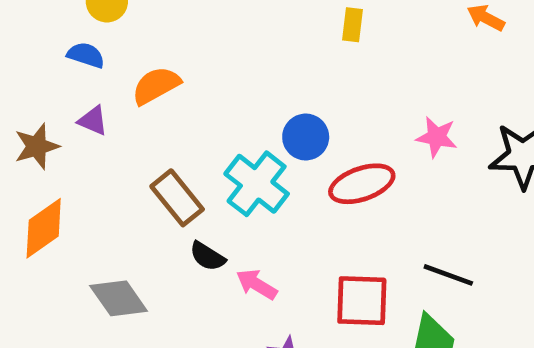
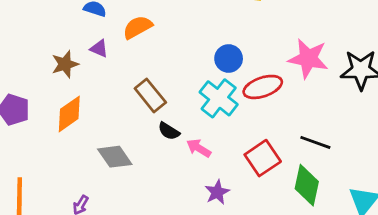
pink star: (437, 137) -> (308, 59), size x1.6
cyan cross: (257, 184) -> (219, 98), moved
red square: (362, 301) -> (263, 158), turned -36

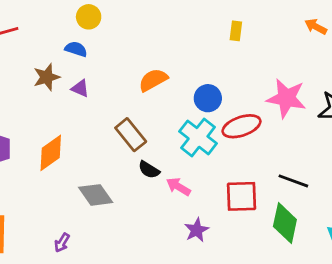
orange semicircle: (138, 27) -> (153, 80), moved
brown star: (65, 64) -> (47, 77), moved
red square: (263, 158) -> (241, 196), turned 32

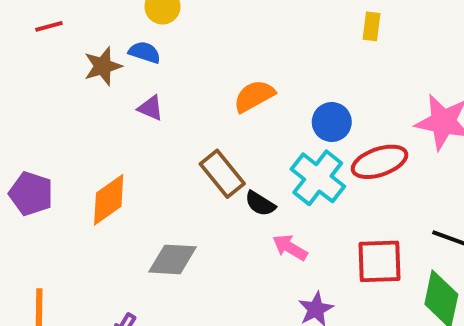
brown star: (47, 77) -> (103, 66), moved
black semicircle: (149, 170) -> (260, 204), moved
gray diamond: (96, 195) -> (172, 259), turned -52

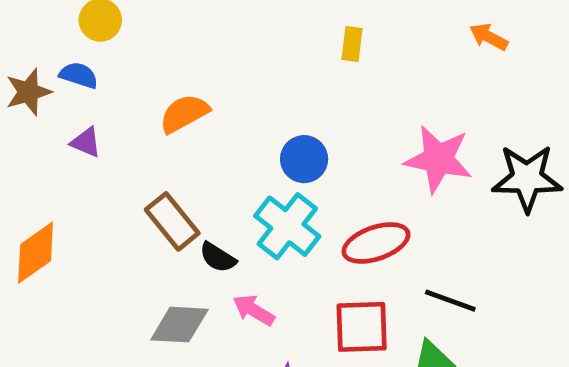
orange semicircle: (254, 96) -> (184, 114), moved
red ellipse: (380, 162) -> (376, 243), moved
gray diamond: (172, 259) -> (179, 325), moved

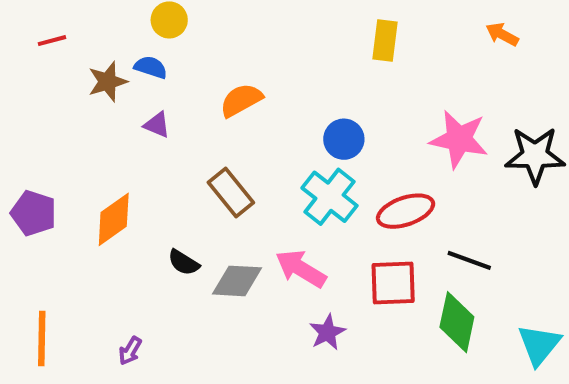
yellow rectangle: (352, 44) -> (385, 41), size x1.4
black semicircle: (218, 257) -> (184, 262), moved
pink arrow: (254, 310) -> (301, 269), size x1.4

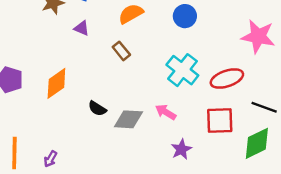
blue circle: (344, 139) -> (185, 16), moved
brown rectangle: (231, 193) -> (121, 51), moved, size x0.7
pink arrow: (301, 269) -> (166, 112), size x0.7
green diamond: (457, 322) -> (257, 143), turned 52
purple arrow: (130, 351) -> (50, 159), moved

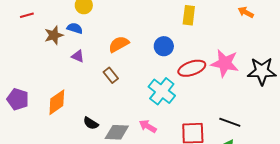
red ellipse: (227, 79) -> (192, 68), moved

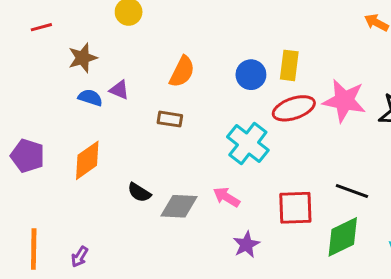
yellow rectangle: (189, 15) -> (289, 65), moved
blue semicircle: (75, 28) -> (90, 98), moved
orange semicircle: (119, 44) -> (182, 72), turned 145
brown rectangle: (111, 75) -> (170, 119), turned -42

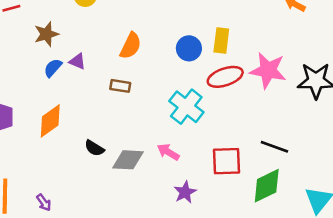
blue semicircle: (90, 98) -> (53, 68), turned -66
purple arrow: (80, 257) -> (44, 203), turned -66

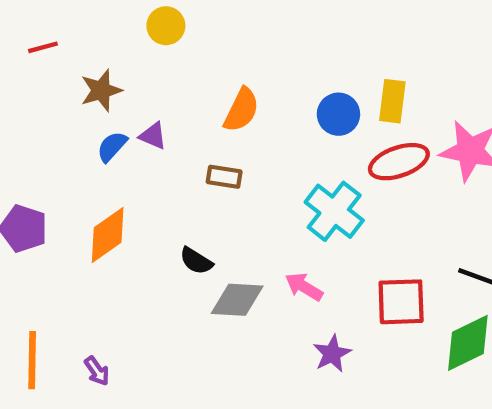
black semicircle: (94, 148) -> (196, 261), moved

